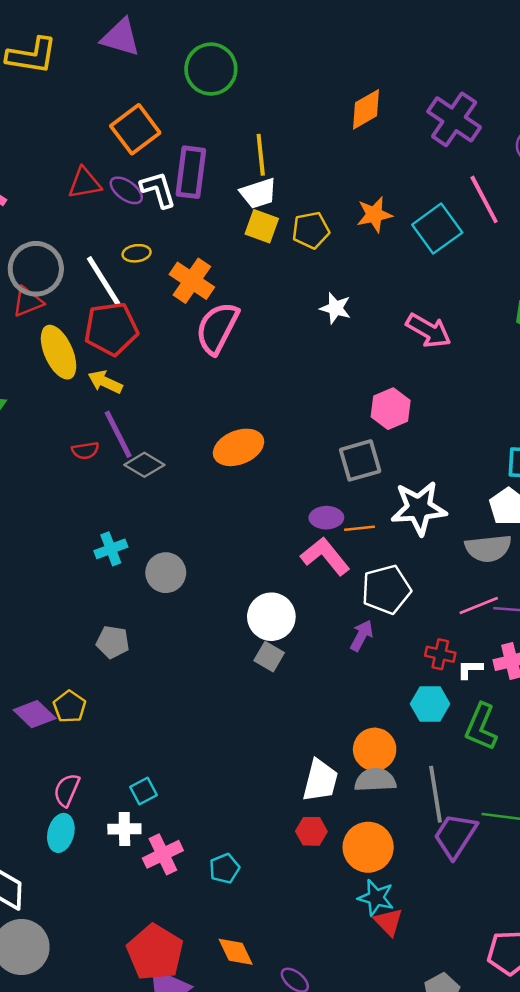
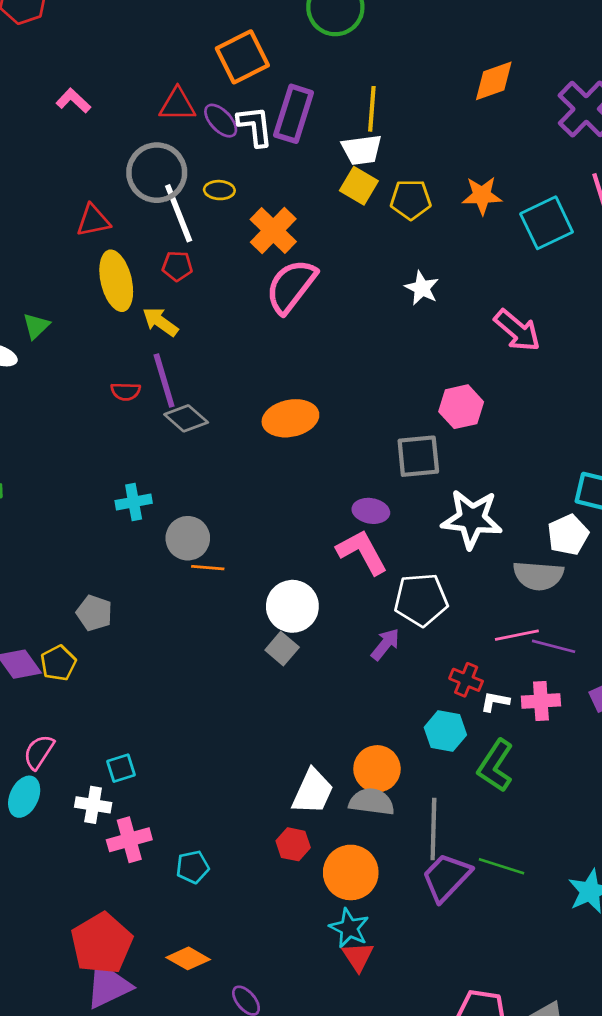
gray circle: (36, 269) -> (157, 173), moved
red pentagon: (111, 329) -> (177, 266), size x0.5
orange line: (359, 528) -> (208, 568), moved
gray pentagon: (113, 642) -> (94, 613), moved
orange diamond: (236, 952) -> (188, 958), turned -45

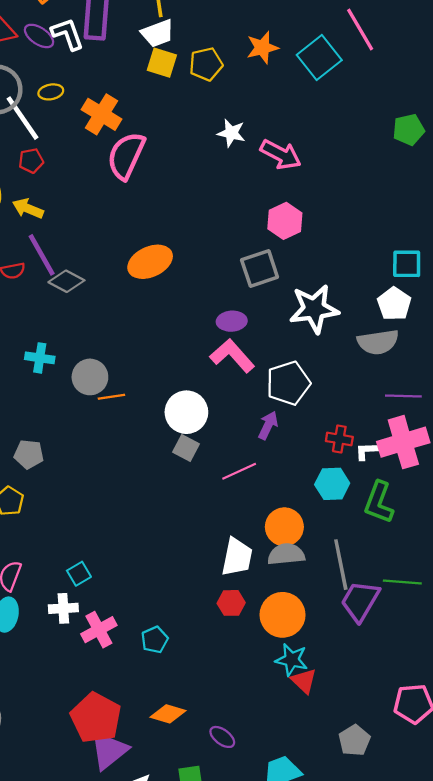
pink arrow: (517, 330) -> (281, 155), moved
cyan cross: (134, 502) -> (40, 358), turned 32
pink line: (517, 635) -> (239, 471), moved
pink cross: (541, 701) -> (403, 442), size x1.6

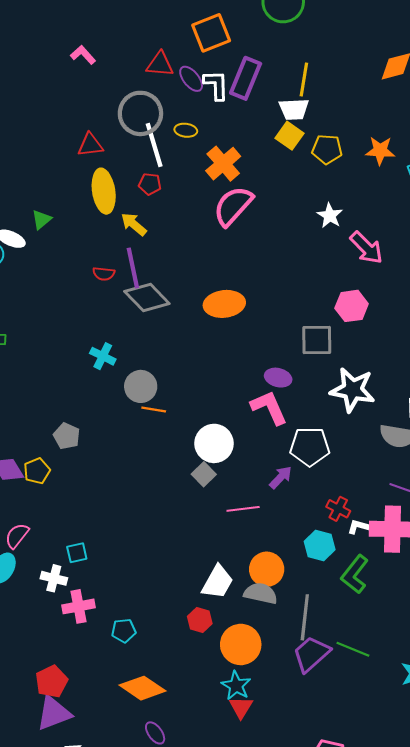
gray diamond: (66, 281) -> (147, 298), size x1.4
orange diamond: (168, 714) -> (143, 688), moved, size x1.4
red pentagon: (96, 718) -> (52, 682), size x0.7

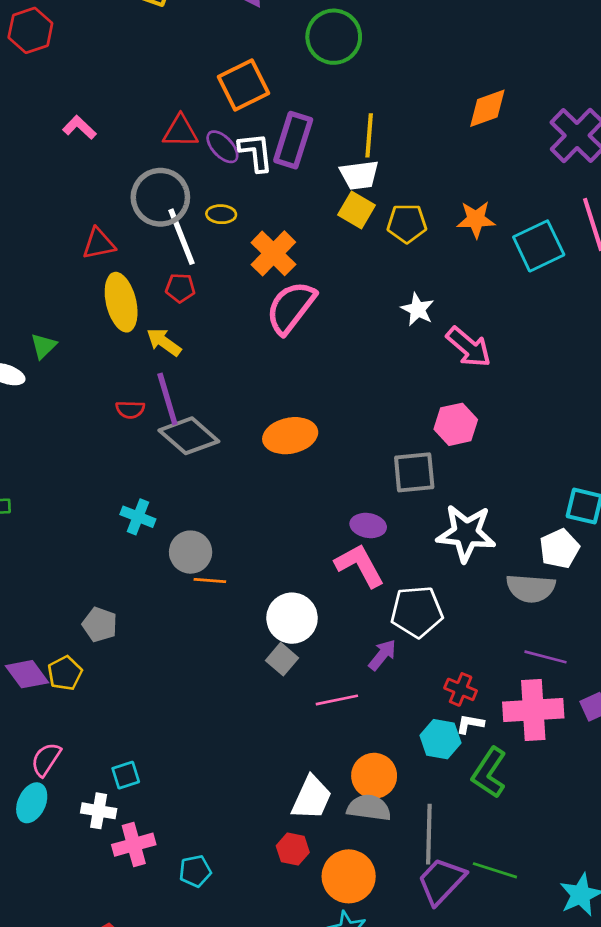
white L-shape: (358, 527) -> (470, 724), moved

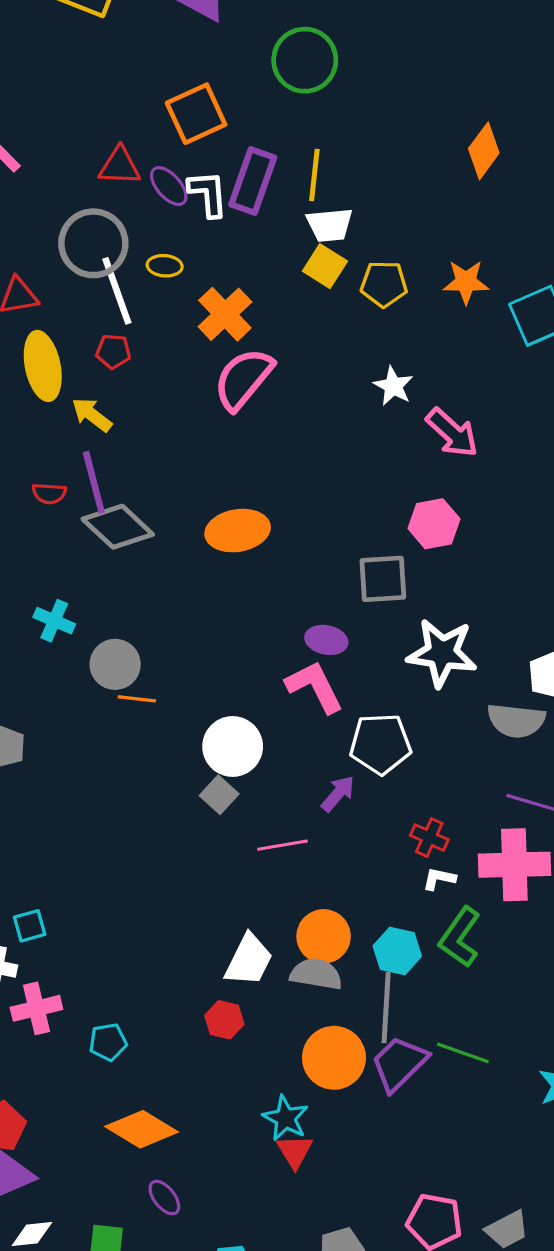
orange diamond: (487, 108) -> (484, 151), turned -36
yellow line: (369, 135) -> (314, 175), moved
cyan hexagon: (440, 739) -> (397, 951), moved
orange circle: (349, 876) -> (334, 1058), moved

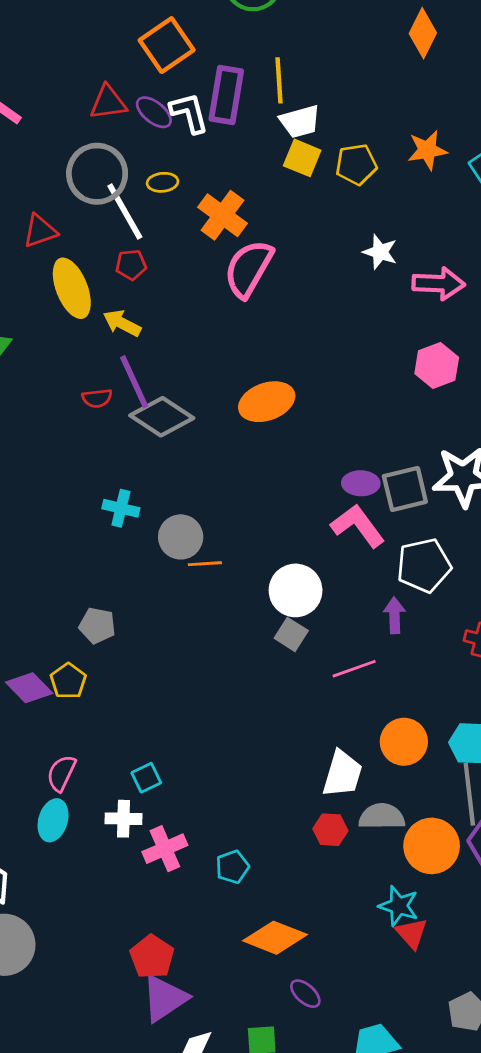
pink arrow: (452, 433) -> (439, 284), turned -30
gray square: (383, 579) -> (405, 489), moved
purple arrow: (338, 794) -> (395, 615), turned -32
gray semicircle: (316, 974) -> (382, 817), moved

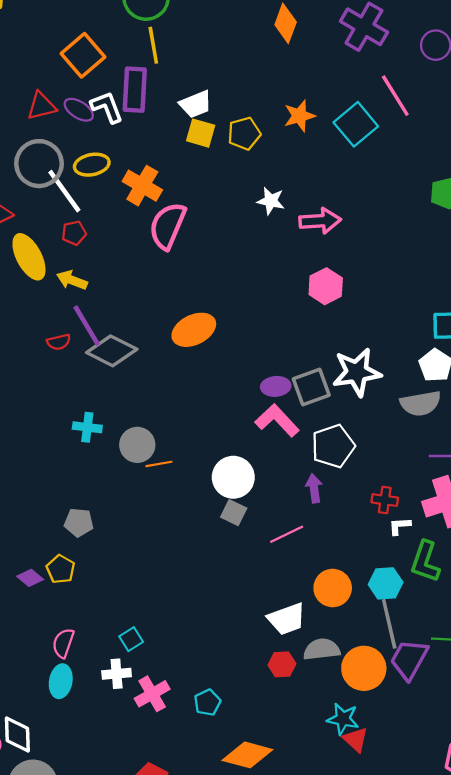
yellow line: (279, 80) -> (153, 45), moved
yellow ellipse: (163, 182) -> (92, 165), size x1.4
purple diamond: (29, 688) -> (30, 578), size x0.7
white trapezoid: (342, 774) -> (287, 619), turned 60

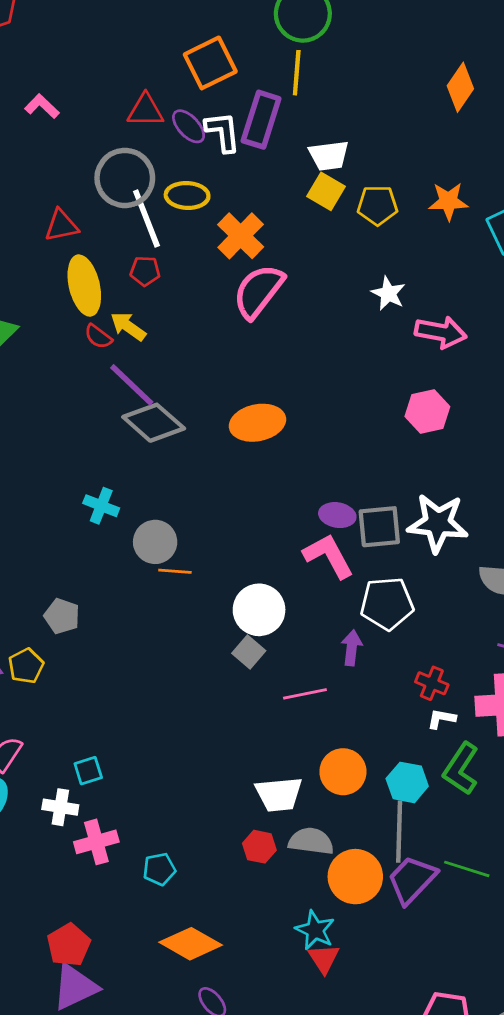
purple line: (87, 326) -> (132, 385), turned -30
red semicircle: (59, 342) -> (98, 337), moved, turned 35

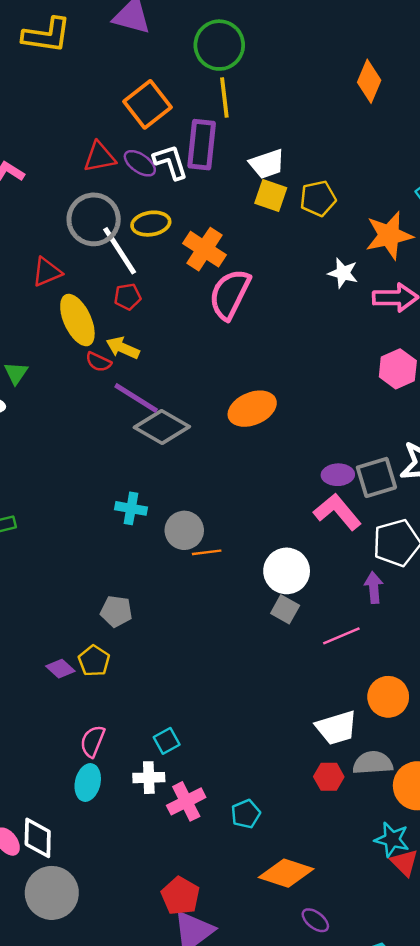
orange star: (448, 201) -> (389, 235), moved, size x1.4

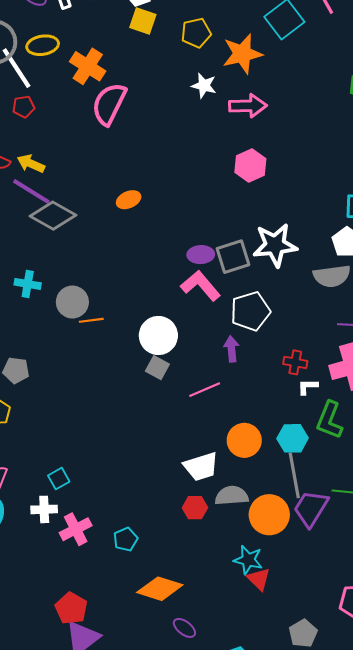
yellow pentagon: (318, 198) -> (196, 33), moved
yellow arrow: (123, 348) -> (31, 164), moved
orange ellipse: (252, 409) -> (129, 200), size x0.6

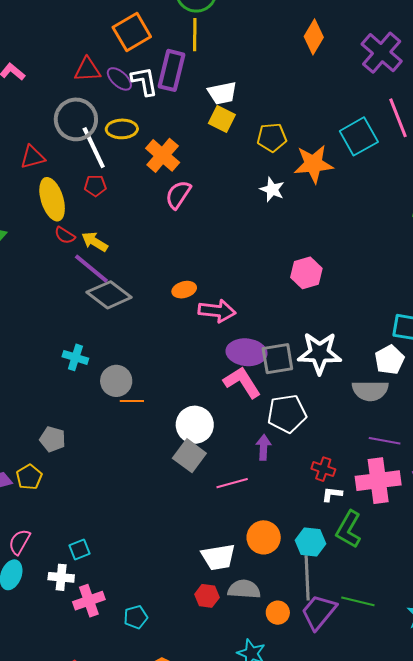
pink semicircle: (109, 104) -> (178, 195), size x0.7
pink arrow: (248, 106) -> (217, 311), moved
purple ellipse: (201, 255) -> (247, 352), size x1.5
gray square: (157, 368) -> (189, 456), size x1.4
orange circle: (269, 515) -> (278, 613), size x0.6

